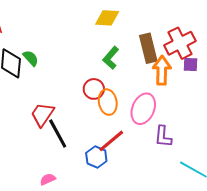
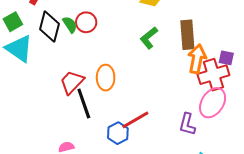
red cross: (180, 43) -> (213, 75), moved
red circle: (94, 89) -> (86, 22), moved
orange ellipse: (108, 102) -> (106, 78), moved
pink ellipse: (143, 109) -> (213, 103), moved

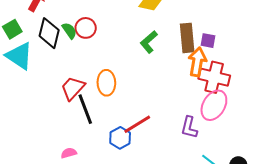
purple square: (226, 58) -> (208, 41), moved
red cross: (213, 75) -> (214, 77), turned 32

